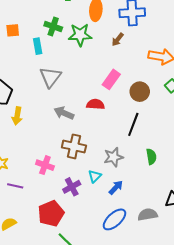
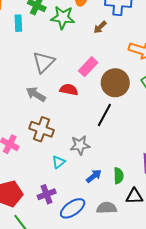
gray triangle: (50, 77) -> (44, 62), moved
brown circle: (140, 92) -> (115, 83), size x1.4
green semicircle: (151, 157) -> (119, 176), moved
purple cross: (72, 187) -> (47, 194), moved
blue arrow: (116, 187) -> (94, 176), moved

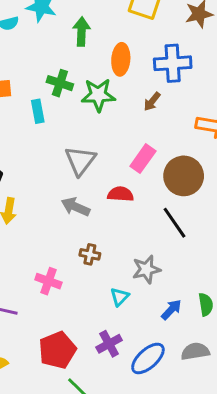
black line: (104, 115) -> (174, 223), turned -55
brown cross: (42, 129) -> (90, 254), size x0.6

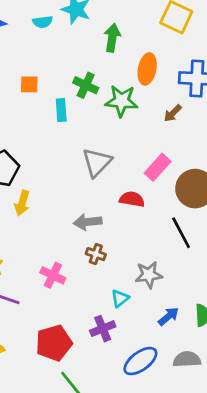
gray arrow: (75, 207) -> (88, 222), moved, turned -36
purple cross: (109, 344) -> (103, 329), moved

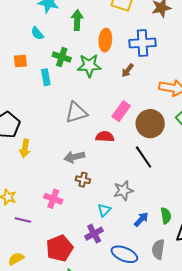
cyan semicircle: (43, 22) -> (37, 33), moved, turned 64
gray triangle: (97, 162) -> (76, 113), turned 35
gray semicircle: (187, 359) -> (158, 249), turned -72
blue ellipse: (140, 361) -> (124, 254), turned 65

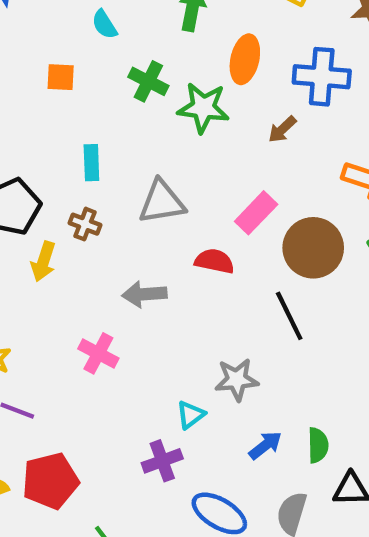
cyan rectangle: (46, 77) -> (91, 163), moved
brown cross: (83, 180) -> (85, 224), moved
pink cross: (53, 199) -> (98, 353), moved
red pentagon: (60, 248) -> (50, 481), moved

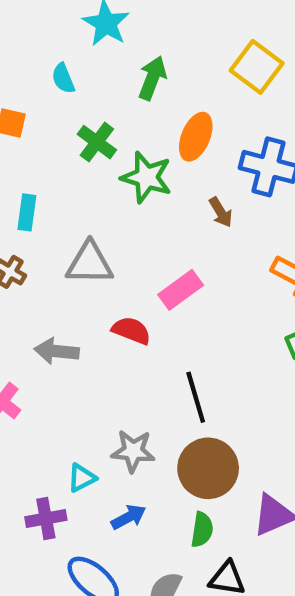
brown arrow: (282, 129) -> (221, 212), turned -88
brown circle: (313, 248) -> (208, 468), moved
blue arrow: (265, 445) -> (128, 517), moved

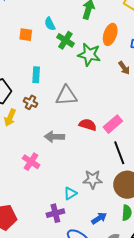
cyan semicircle: (63, 78) -> (50, 24), moved
pink rectangle: (181, 290) -> (113, 124), moved
blue arrow: (128, 517) -> (99, 218), moved

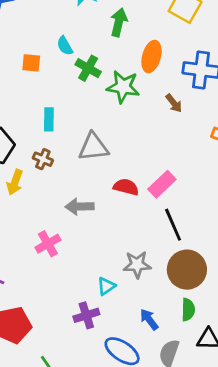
pink cross: (31, 162) -> (48, 244), turned 30
blue arrow: (99, 218) -> (149, 319), turned -91

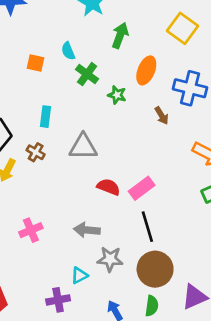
green star: (123, 87) -> (117, 95), size x0.6
gray arrow: (79, 206) -> (87, 230), moved

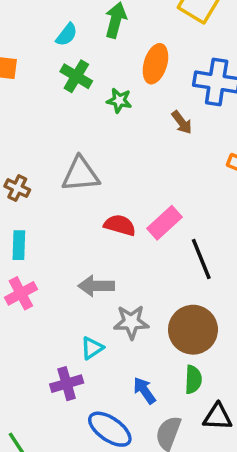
cyan semicircle: (68, 51) -> (67, 35), moved, turned -114
cyan rectangle: (45, 117) -> (19, 245), moved
black line: (147, 227) -> (201, 259), moved

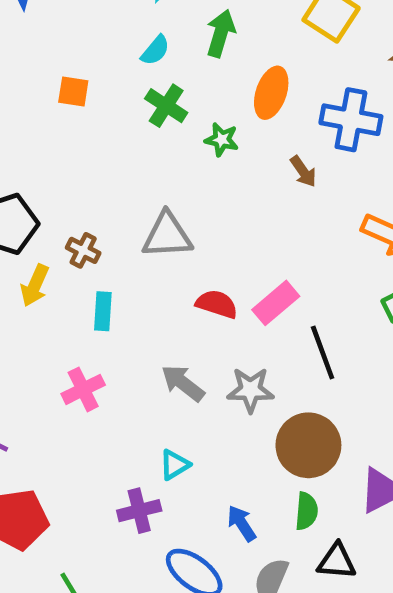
cyan rectangle: (19, 245) -> (103, 311), moved
gray arrow: (96, 286) -> (183, 383), turned 36
gray star: (131, 322) -> (250, 390), moved

